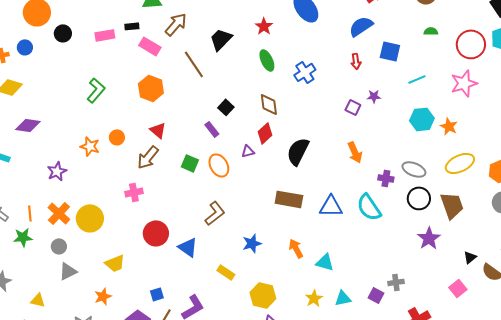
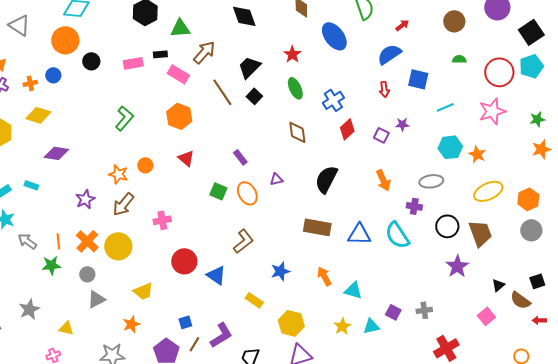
black square: (226, 107) -> (254, 96), moved
red diamond: (265, 133) -> (347, 129), moved
brown arrow: (148, 157) -> (123, 204), moved
gray ellipse: (414, 169) -> (431, 181), moved, turned -30
purple square: (376, 295) -> (393, 312), moved

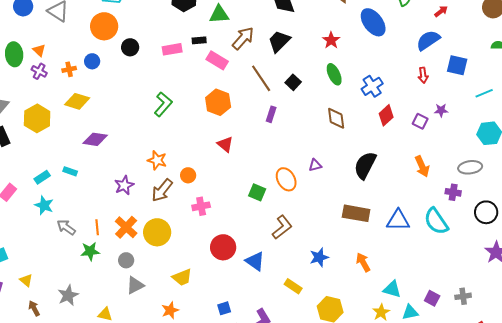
black trapezoid: (249, 67) -> (279, 41), moved
purple rectangle: (240, 157) -> (271, 114), moved, turned 56
orange circle: (145, 165) -> (188, 175), moved
green square: (218, 191) -> (257, 192), moved
cyan triangle: (353, 290) -> (392, 289), moved

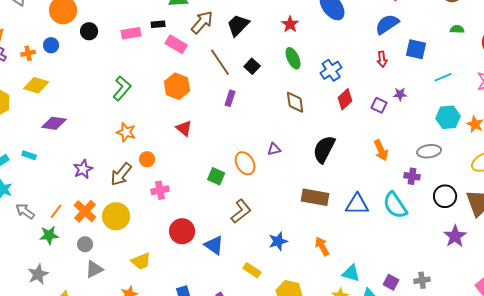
orange star: (157, 160) -> (126, 132), moved
orange line: (97, 227) -> (56, 211), turned 42
gray star: (68, 295) -> (38, 274), moved

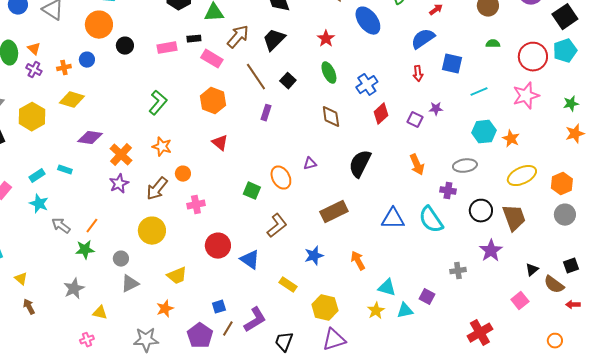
brown rectangle: (315, 197) -> (334, 212), moved, turned -36
orange cross: (85, 211) -> (121, 155), moved
gray cross: (422, 280) -> (458, 271), moved

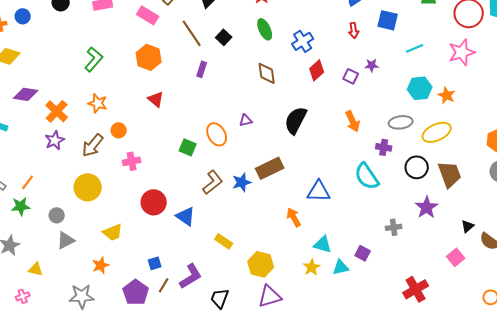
yellow ellipse: (522, 176) -> (437, 132), moved
blue triangle: (393, 219) -> (319, 191), moved
blue star: (314, 256) -> (242, 182), moved

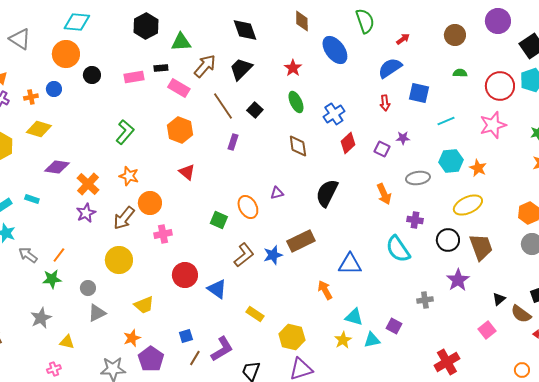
gray ellipse: (401, 122) -> (418, 178), moved
orange circle: (119, 130) -> (150, 203), size x1.5
purple pentagon: (136, 292) -> (151, 359), moved

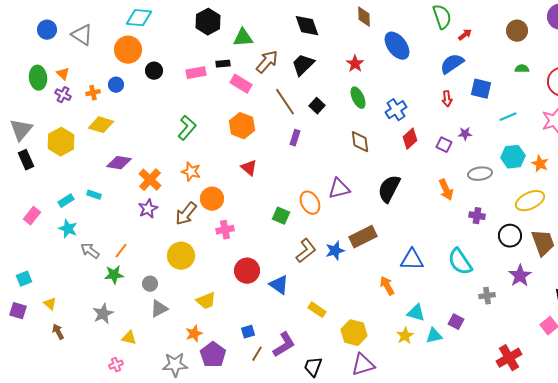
green semicircle: (365, 21) -> (442, 17), moved
purple triangle: (277, 193) -> (339, 189), size x1.6
cyan semicircle: (398, 249) -> (460, 262), moved

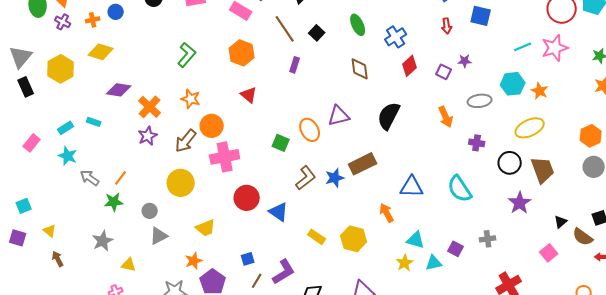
cyan line: (508, 117) -> (523, 47), moved
pink cross: (225, 230) -> (225, 157), size x1.6
gray cross: (487, 296) -> (488, 239), moved
yellow hexagon: (354, 333) -> (354, 239), moved

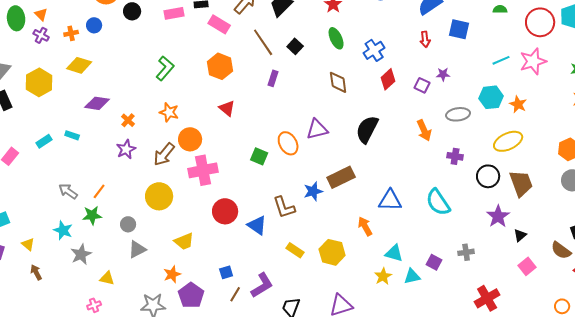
orange cross: (150, 107) -> (128, 120), size x0.6
cyan star: (68, 156) -> (63, 230), moved
brown L-shape: (306, 178) -> (284, 207), moved, turned 110
black triangle: (561, 222) -> (520, 235), moved

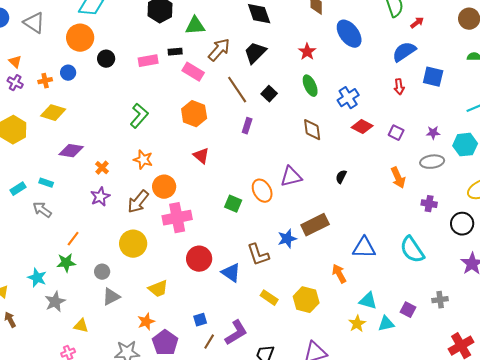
purple star: (443, 74) -> (433, 133), moved
red diamond: (388, 79) -> (362, 127), turned 70
black semicircle: (367, 129) -> (341, 177), size x0.5
gray arrow: (68, 191) -> (42, 210), moved

